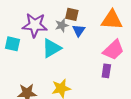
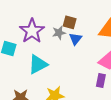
purple star: (35, 25) -> (32, 31), turned 30
cyan triangle: (52, 48) -> (38, 64), moved

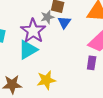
purple star: (32, 31) -> (33, 31), moved

